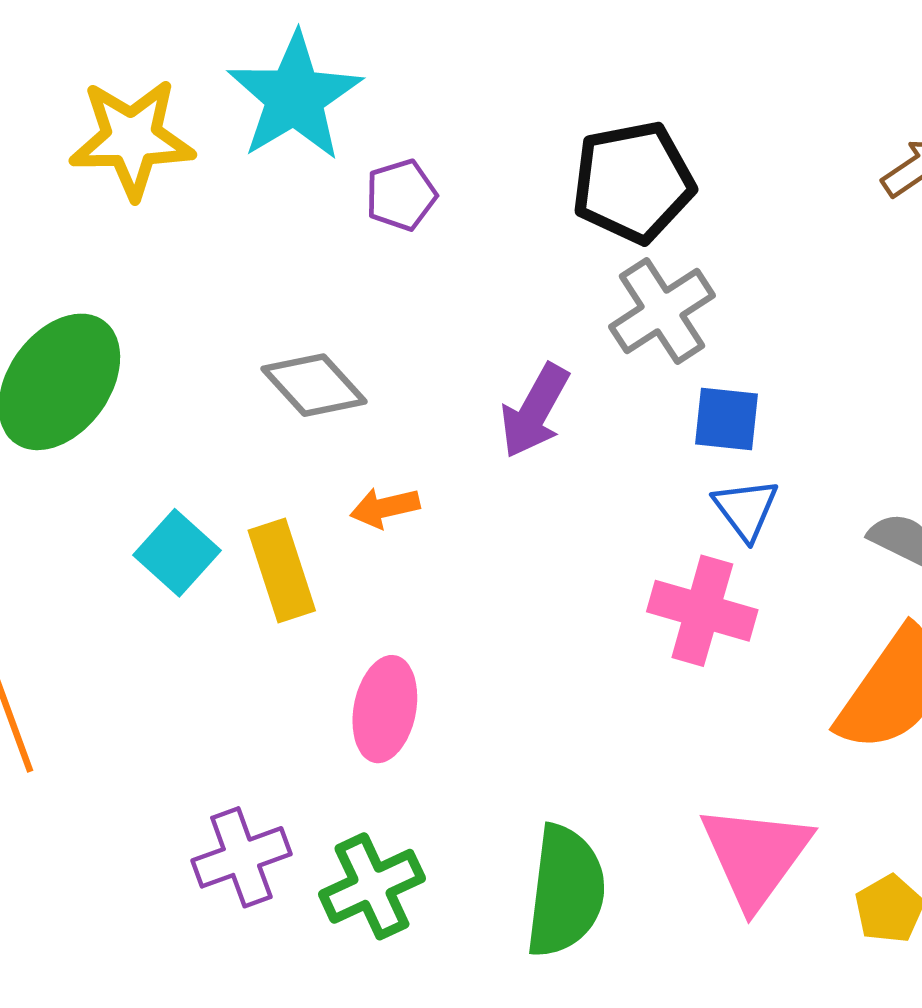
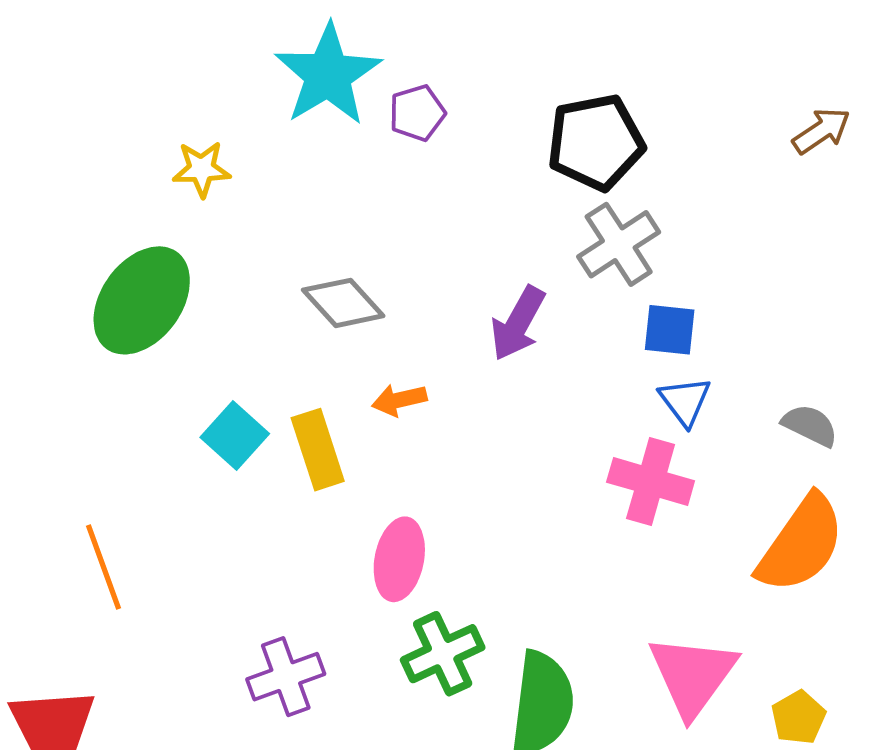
yellow star: (132, 139) -> (202, 169), moved, size x0.6
purple pentagon: (401, 195) -> (417, 113), moved
green cross: (372, 886) -> (443, 654), moved

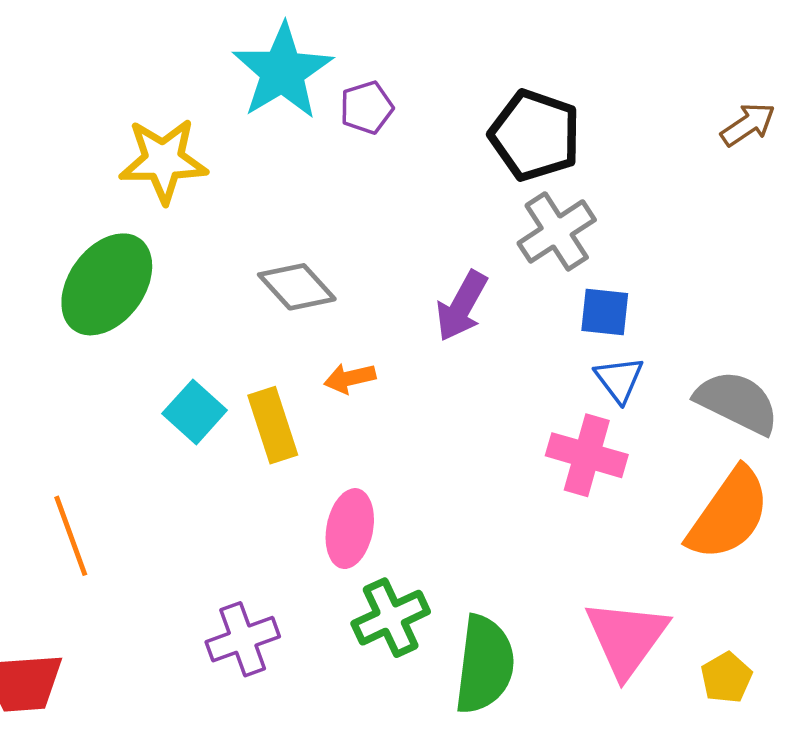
black pentagon: (596, 142) -> (535, 135), turned 30
yellow star: (202, 169) -> (163, 160), size x1.6
gray semicircle: (810, 425) -> (737, 402), size x1.6

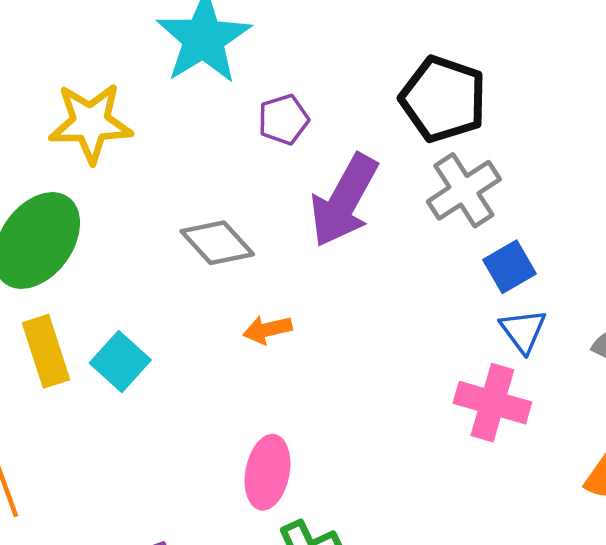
purple pentagon: (367, 108) -> (283, 120), moved
purple arrow: (462, 306) -> (344, 201), moved, size x1.4
blue square: (605, 312) -> (510, 267), turned -36
yellow rectangle: (273, 425) -> (46, 351), moved

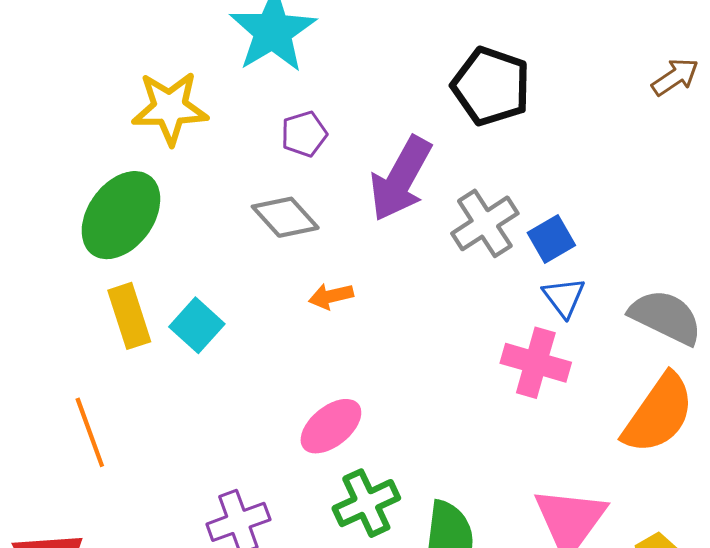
purple pentagon: (283, 120) -> (304, 134), moved
gray cross: (464, 190) -> (485, 223), moved
pink ellipse: (267, 472) -> (331, 426), turned 40

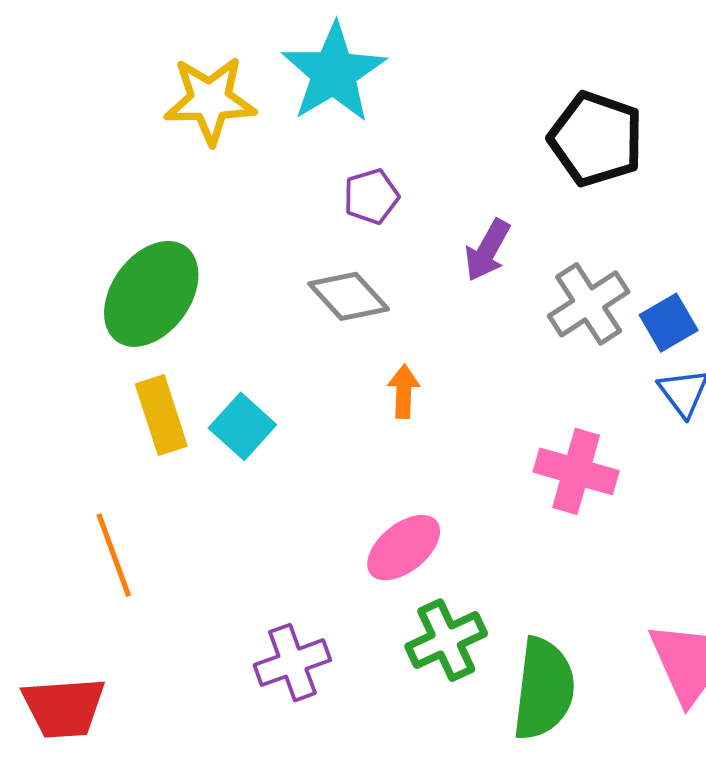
yellow star: (170, 108) -> (210, 100), moved
purple arrow: (401, 179) -> (487, 250), size x0.6
orange arrow: (331, 296) -> (404, 391), turned 105
pink cross: (536, 363) -> (576, 471), moved

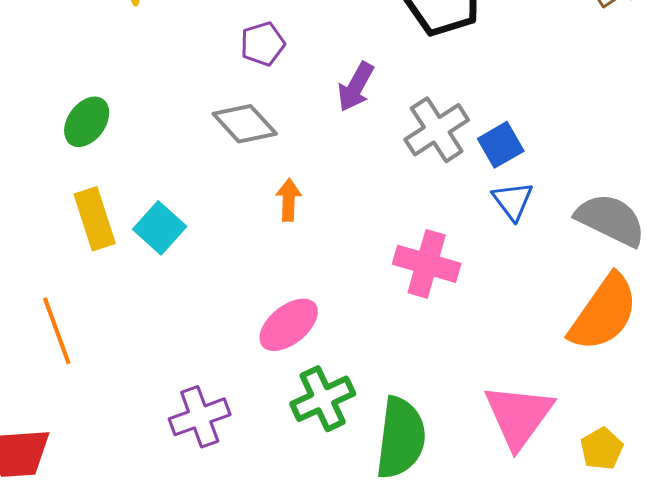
green ellipse: (151, 294) -> (87, 122), size x0.6

